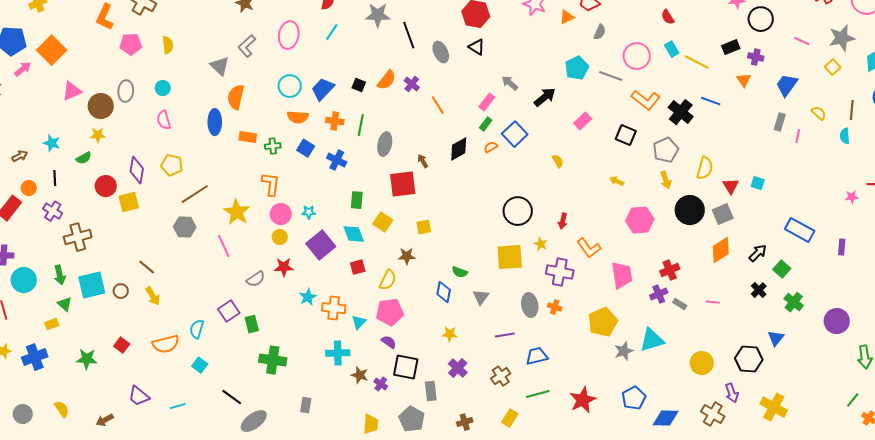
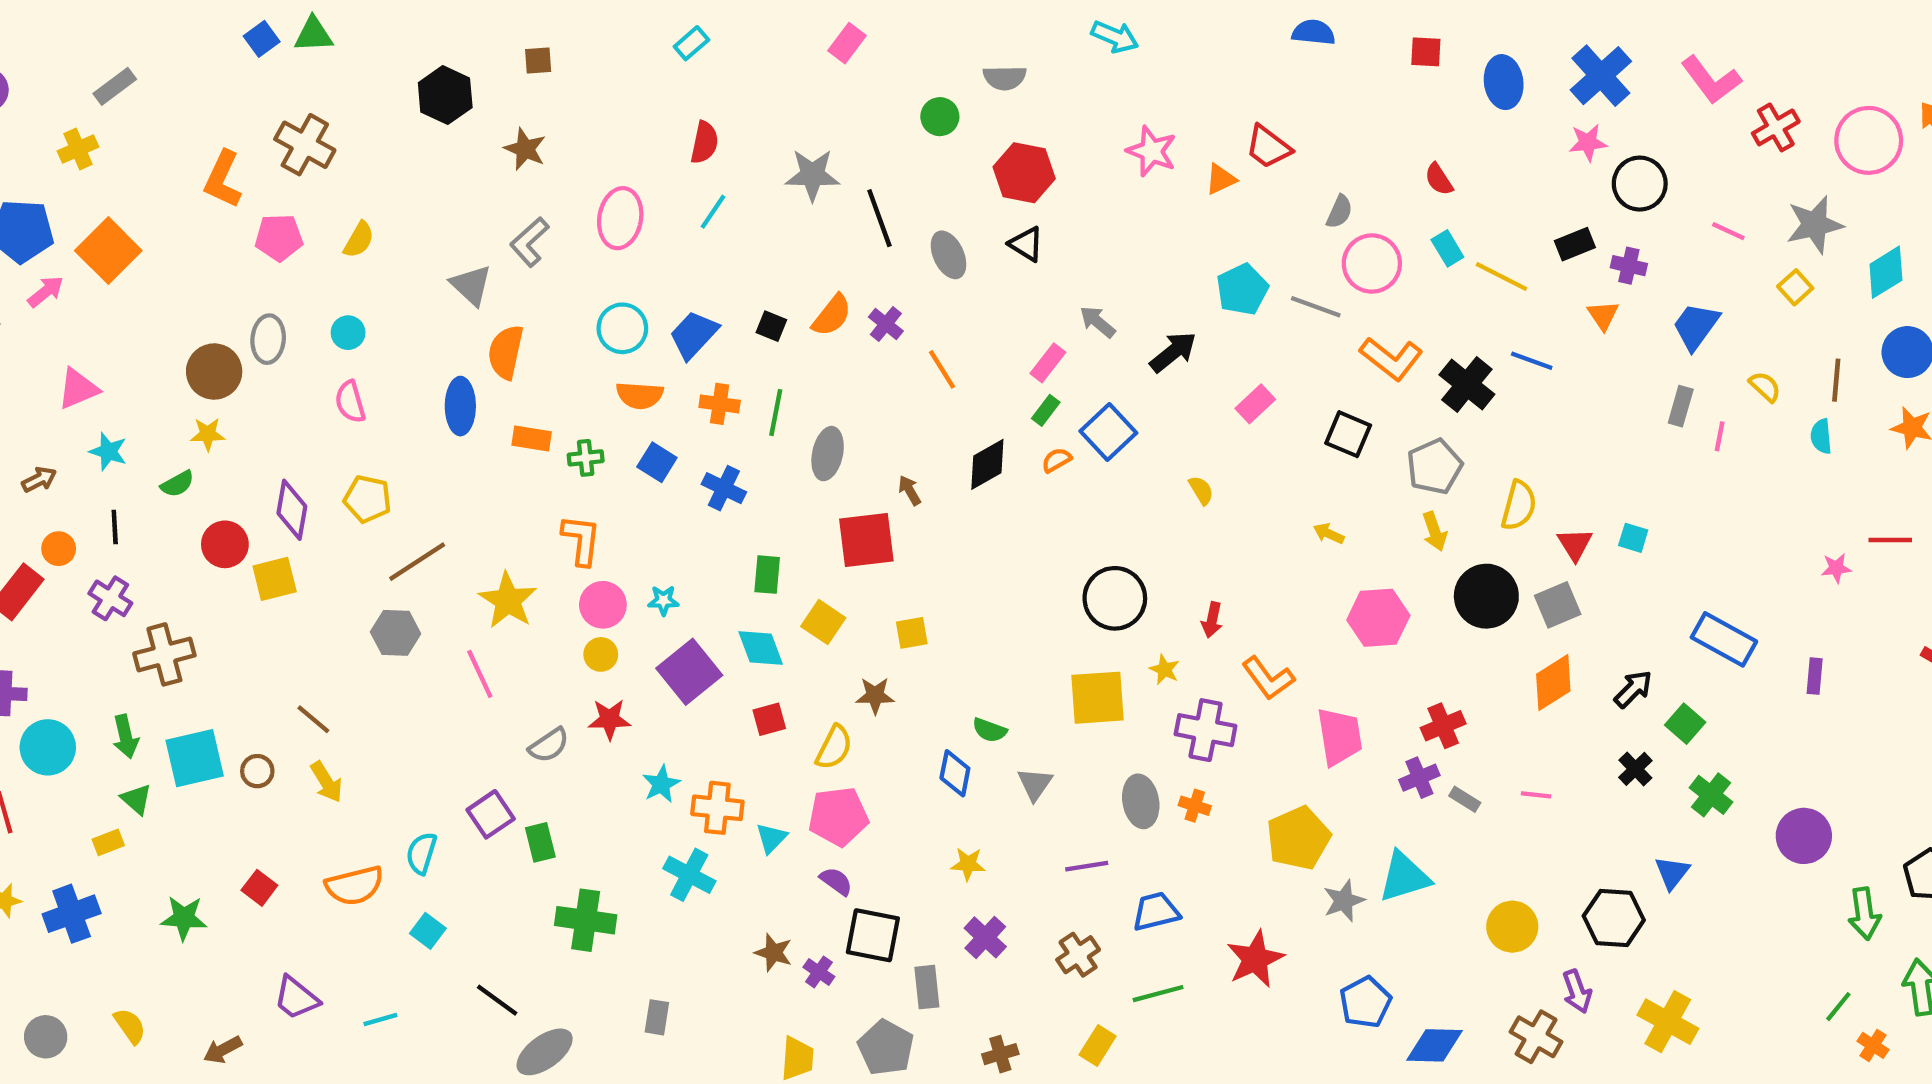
gray semicircle: (600, 32) -> (1339, 212), moved
yellow semicircle: (168, 45) -> (359, 240), turned 36
pink triangle: (72, 91) -> (78, 389), moved
cyan cross: (338, 353) -> (689, 875), moved, turned 30
red star: (583, 400) -> (1255, 959), moved

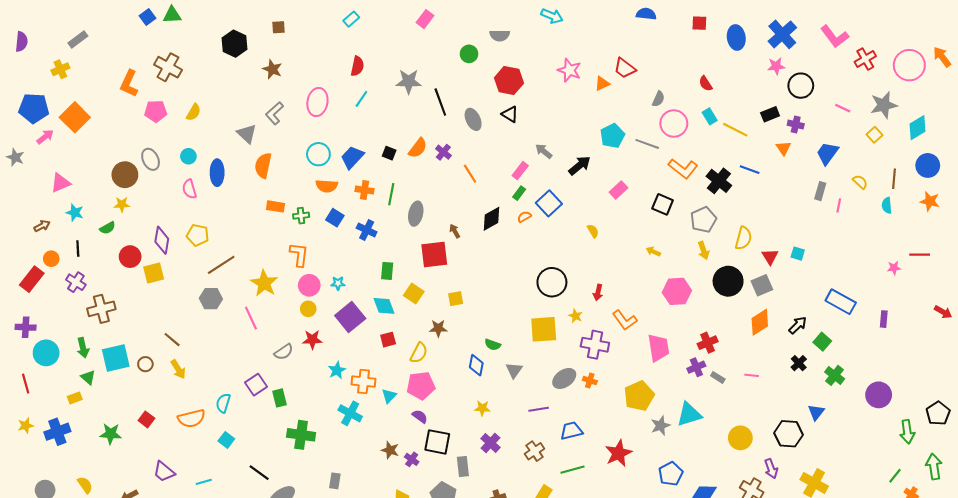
gray ellipse: (268, 339) -> (151, 159), turned -30
blue ellipse: (460, 406) -> (217, 173), moved
gray ellipse: (1141, 801) -> (564, 378), turned 65

